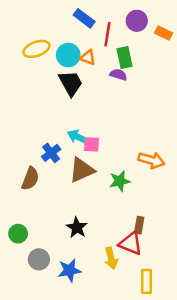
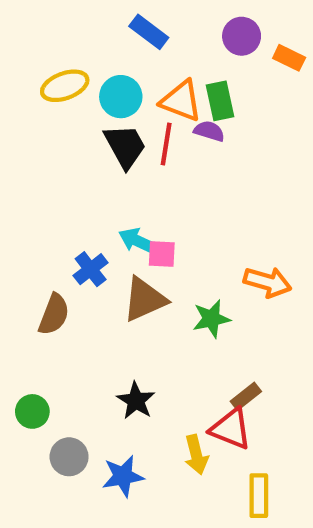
red line: (107, 34) -> (166, 144), moved
orange triangle: (88, 57) -> (181, 101), moved, size x1.5
brown rectangle: (139, 225) -> (246, 396), turned 42

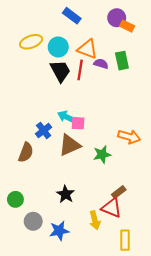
orange rectangle: (289, 58) -> (127, 26), moved
green rectangle: (220, 101) -> (122, 61), moved

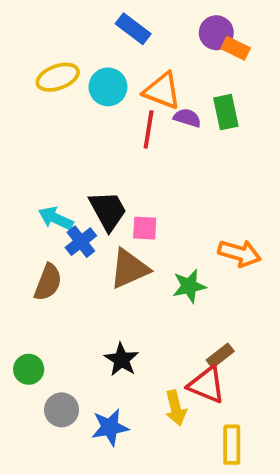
black trapezoid: (60, 71) -> (108, 211), moved
cyan arrow: (67, 117) -> (56, 218), moved

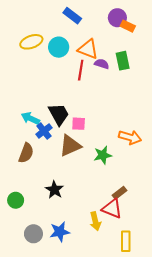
black star: (122, 360) -> (54, 190), moved
gray circle: (62, 410) -> (33, 234), moved

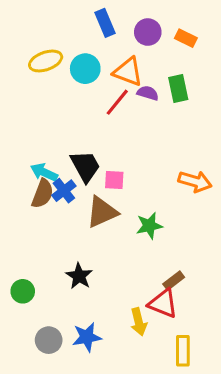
blue rectangle: (72, 16) -> (105, 23), turned 30
purple circle: (117, 18) -> (148, 32), moved
red line: (81, 70) -> (117, 102), turned 30
orange arrow: (130, 137) -> (195, 181), moved
brown semicircle: (26, 153) -> (43, 194), moved

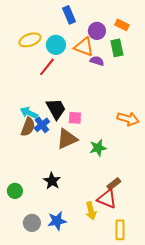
purple circle: (148, 32) -> (97, 31), moved
green rectangle: (178, 88) -> (117, 48), moved
red line: (117, 102) -> (47, 67), moved

